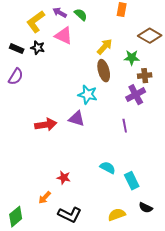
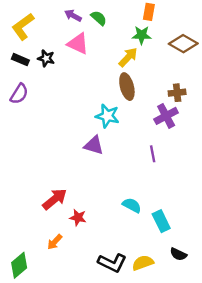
yellow L-shape: (36, 22) -> (23, 27), moved
green star: (132, 58) -> (142, 35), moved
red arrow: (46, 125) -> (55, 199), moved, turned -30
black L-shape: (70, 215) -> (112, 263), moved

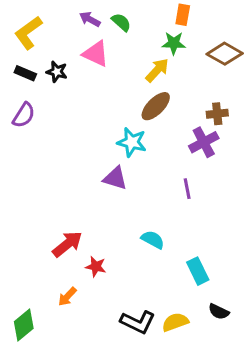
brown ellipse: (127, 87) -> (156, 106), turned 60
cyan semicircle: (132, 205) -> (153, 240), moved

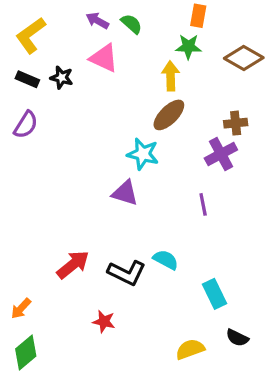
yellow arrow: (157, 70) -> (171, 76), turned -45
red star: (96, 267) -> (104, 322), moved
orange arrow: (67, 297) -> (21, 309), moved
black L-shape: (138, 322) -> (127, 273), moved

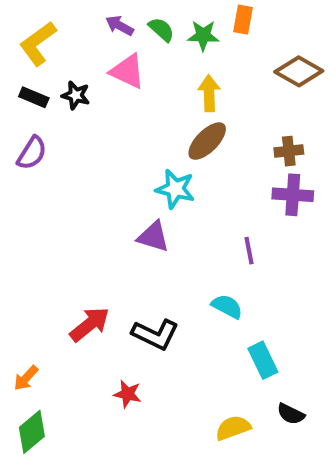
green star: (188, 47) -> (203, 35), moved
purple cross: (221, 154) -> (293, 195), moved, turned 32
cyan semicircle: (166, 260) -> (227, 306), moved

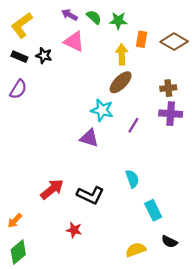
orange rectangle: (243, 20) -> (142, 39), moved
purple line: (249, 251) -> (133, 125), moved, turned 42
cyan semicircle: (227, 306) -> (132, 179), turned 42

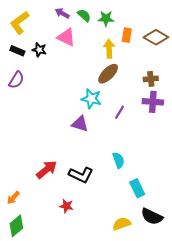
black semicircle: (169, 242) -> (152, 216), size x1.5

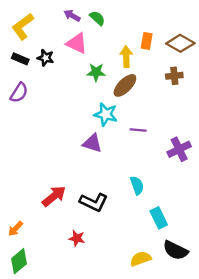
green star: (106, 18) -> (96, 72), moved
brown cross: (151, 79) -> (174, 76), moved
purple cross: (153, 102) -> (179, 149), moved, turned -30
purple line: (120, 112) -> (138, 130), turned 64

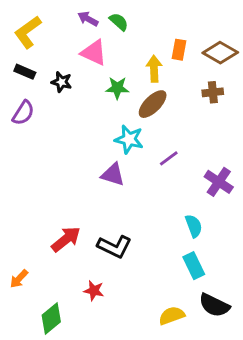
black star: (46, 58) -> (62, 82), moved
purple line: (138, 130) -> (169, 158), turned -42
purple cross: (179, 149) -> (219, 182), turned -30
cyan semicircle: (137, 185) -> (194, 226), moved
green diamond: (19, 261) -> (51, 318), moved

